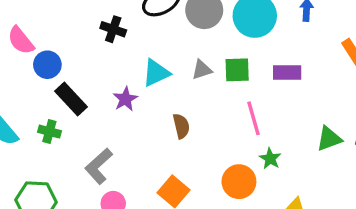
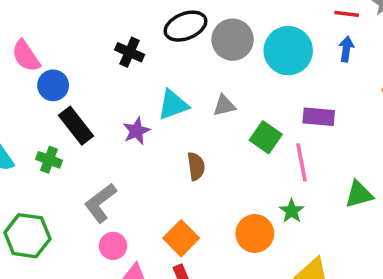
green square: (237, 70) -> (266, 137), moved, turned 32
pink line: (253, 118) -> (301, 162), moved

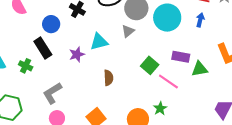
blue circle: (53, 85) -> (51, 24), moved
gray triangle: (224, 106) -> (128, 31), moved, turned -32
pink line: (301, 162) -> (168, 82), turned -50
green triangle: (359, 194) -> (200, 69), moved

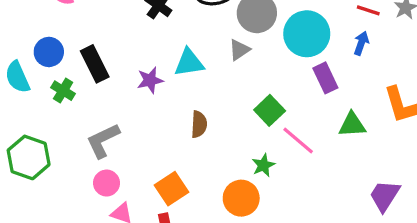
blue circle: (51, 24) -> (49, 52), moved
purple rectangle: (181, 57) -> (325, 78), moved, turned 48
green star: (160, 108) -> (263, 165), moved

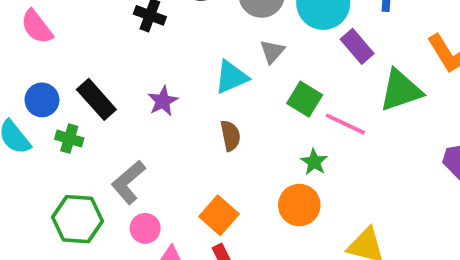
gray triangle: (239, 50) -> (272, 51), moved
cyan triangle: (189, 63) -> (231, 77), moved
green triangle: (352, 125) -> (401, 90), size x1.4
green hexagon: (29, 157) -> (78, 219), moved

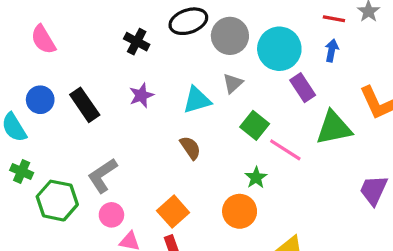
purple star: (163, 101) -> (141, 95), moved
brown semicircle: (230, 136) -> (190, 148), turned -30
green cross: (69, 139) -> (22, 171), moved

